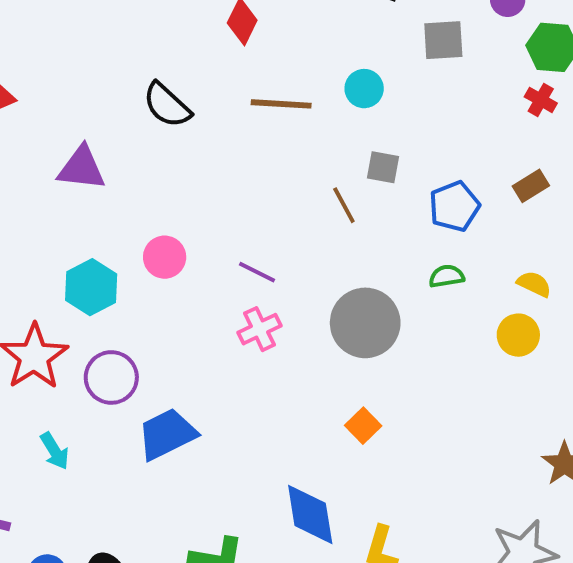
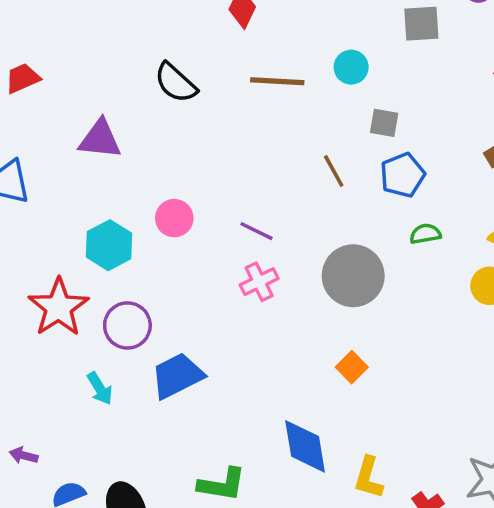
gray square: (383, 167) -> (384, 123), moved
blue pentagon: (454, 206) -> (403, 175), moved
cyan arrow: (55, 451) -> (100, 388), moved

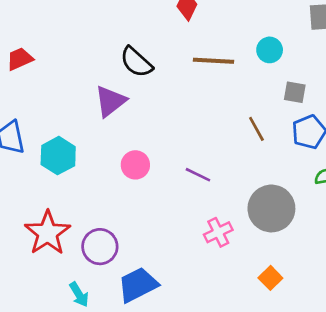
purple triangle: (100, 139) -> (110, 101), moved, turned -44
cyan hexagon: (109, 245) -> (58, 156), moved
pink cross: (259, 282) -> (218, 232), moved

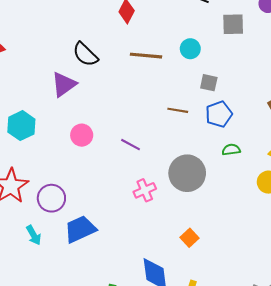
brown line: (256, 129) -> (178, 110), turned -54
orange square: (270, 278) -> (189, 238), moved

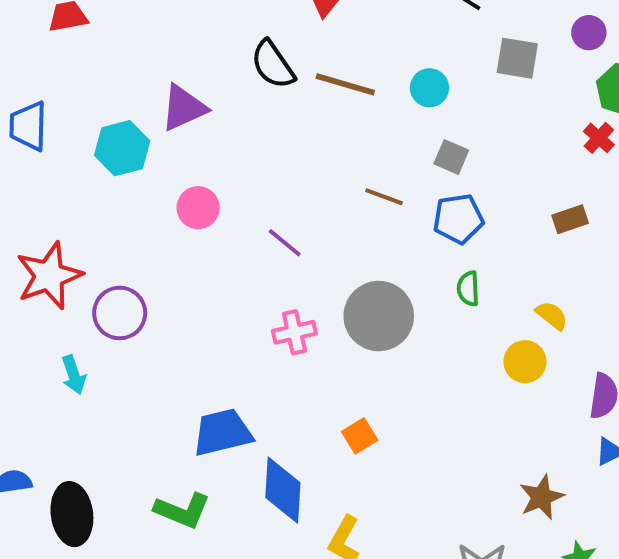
black semicircle: (85, 54) -> (273, 65), moved
cyan hexagon: (21, 126) -> (122, 148), moved
green semicircle: (231, 150) -> (468, 289), turned -96
blue trapezoid: (80, 229) -> (222, 432), moved

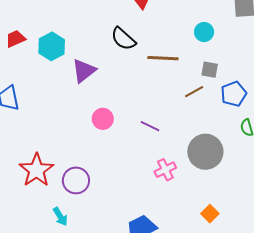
brown line: (345, 84) -> (163, 58), moved
cyan hexagon: (122, 148) -> (52, 46), moved
gray square: (451, 157) -> (210, 70), moved
brown line: (384, 197) -> (194, 92), turned -36

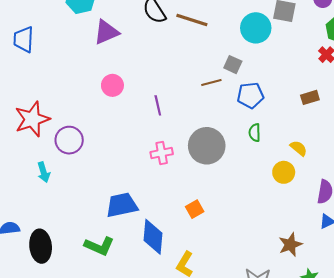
cyan circle: (204, 32) -> (256, 28), moved, size x1.5
brown line: (163, 58) -> (192, 20), moved
purple line: (150, 126) -> (158, 105), turned 36

